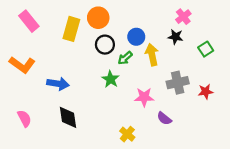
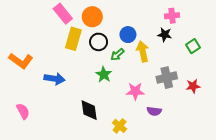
pink cross: (183, 17) -> (172, 16), turned 32
pink rectangle: (29, 21) -> (63, 14), moved
yellow rectangle: (71, 29) -> (73, 39), moved
black diamond: (68, 117) -> (89, 110), moved
purple semicircle: (164, 118) -> (154, 111), turned -32

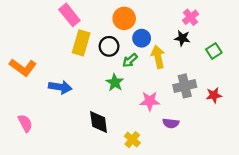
pink cross: (172, 16) -> (191, 17), turned -32
orange circle: (92, 17) -> (124, 18), moved

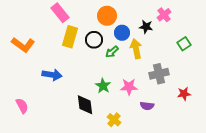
black star: (182, 38) -> (146, 27), moved
orange L-shape: (23, 67) -> (23, 45), moved
green star: (115, 82) -> (103, 86), moved
red star: (214, 95) -> (184, 94), moved

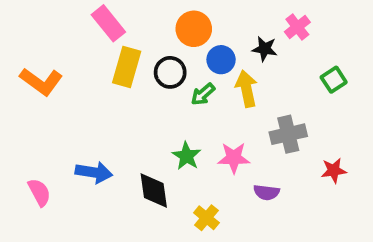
blue arrow: (52, 75) -> (94, 172), moved

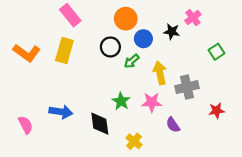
yellow rectangle: (127, 67) -> (64, 50), moved
yellow arrow: (246, 89) -> (160, 73), moved
purple semicircle: (266, 192) -> (173, 125), turned 49

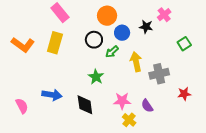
green star: (121, 101) -> (96, 77), moved
pink star: (152, 102) -> (122, 101), moved
yellow cross: (134, 141) -> (129, 120), moved

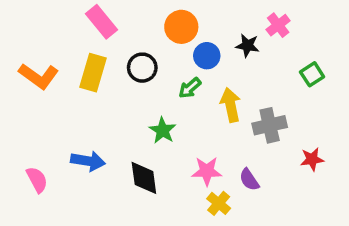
black circle: (94, 40) -> (142, 68), moved

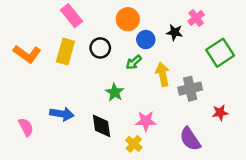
green square: (312, 74) -> (220, 53), size x1.6
purple semicircle: (249, 180) -> (190, 139), moved, size x1.5
yellow cross: (219, 203) -> (134, 144), moved

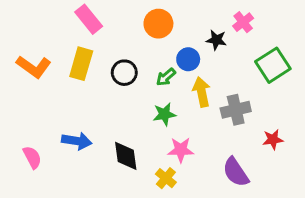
blue circle: (146, 40) -> (188, 59), moved
black circle: (100, 48) -> (124, 73), moved
green star: (115, 92) -> (164, 114), moved, turned 30

